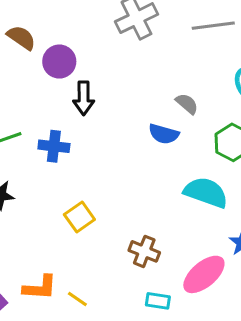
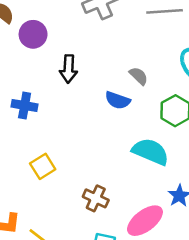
black arrow: (84, 98) -> (69, 69), moved

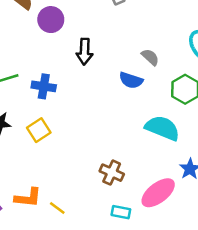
yellow square: (43, 166) -> (39, 130), moved

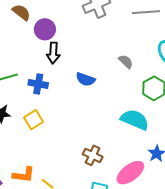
black arrow: (84, 51) -> (53, 53), moved
blue semicircle: (131, 80) -> (86, 79), moved

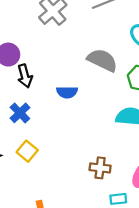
gray semicircle: (126, 62) -> (102, 60), size x1.8
blue cross: (38, 84) -> (20, 113), turned -36

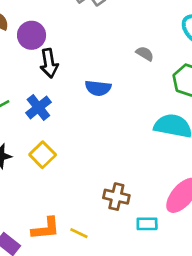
gray semicircle: (102, 60) -> (145, 54), size x0.5
brown cross: (100, 168) -> (116, 197), moved

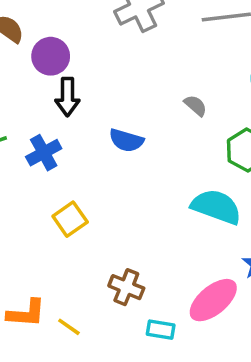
yellow square: (43, 155) -> (70, 219), moved

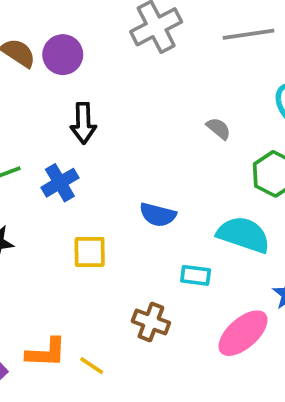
purple circle: (51, 56) -> (63, 55), moved
blue semicircle: (126, 140) -> (158, 215), moved
yellow square: (70, 219) -> (90, 252), turned 36
cyan rectangle: (161, 330) -> (196, 275), moved

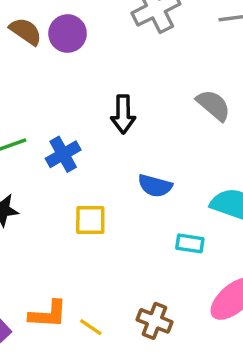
black arrow: (83, 123) -> (123, 114), moved
gray semicircle: (219, 129) -> (213, 105), size x1.5
brown cross: (151, 322) -> (154, 321), moved

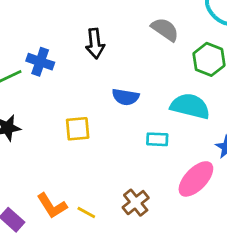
blue cross: (63, 154) -> (40, 62), moved, turned -36
orange L-shape: (48, 314) -> (52, 206), turned 60
brown cross: (154, 321) -> (136, 203), turned 36

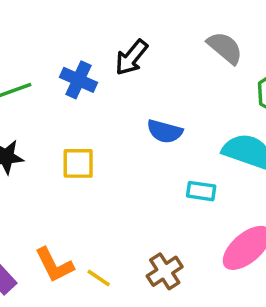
black arrow: (95, 44) -> (131, 57), turned 40
blue cross: (40, 62) -> (78, 80), moved
yellow square: (78, 129) -> (78, 163), moved

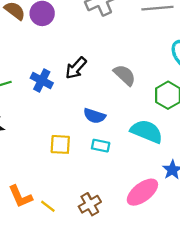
gray semicircle: (225, 48) -> (125, 75), moved
yellow square: (78, 163) -> (60, 144), moved
cyan rectangle: (201, 191) -> (101, 146), moved

